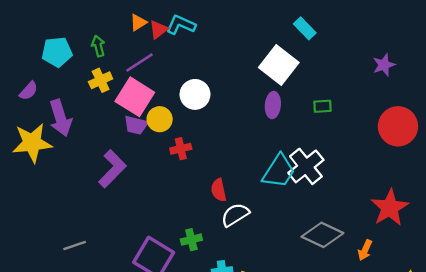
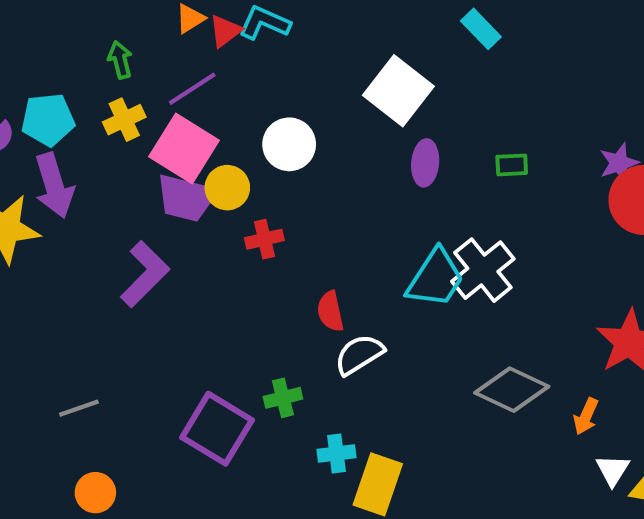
cyan pentagon: (57, 52) -> (48, 120), moved
white square: (279, 65) -> (398, 91), moved
purple star: (384, 65) -> (619, 163), moved
purple trapezoid: (136, 125) -> (186, 198), size x1.4

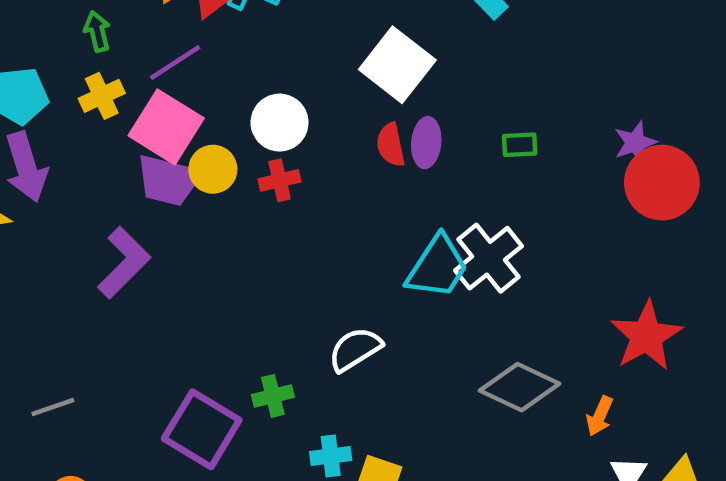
red cross: (264, 239) -> (280, 180), moved
red semicircle: (330, 311) -> (391, 145), moved

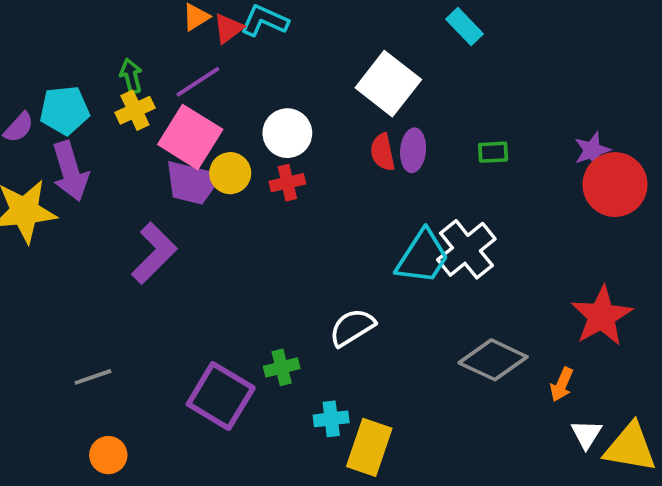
green arrow: (97, 31) -> (131, 76), moved

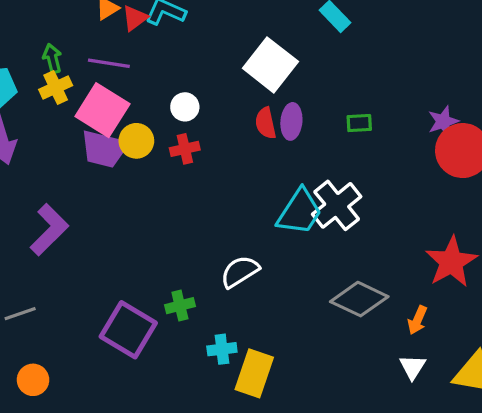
purple line: (198, 82) -> (109, 63), turned 42
white circle: (287, 133) -> (185, 107), size x0.7
purple L-shape: (154, 253) -> (49, 230), moved
white triangle: (586, 434) -> (413, 367), moved

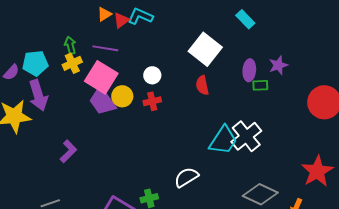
purple ellipse: (291, 121) -> (249, 70), moved
purple star: (443, 121) -> (278, 65), moved
purple trapezoid: (104, 149) -> (102, 101), turned 40
purple L-shape: (49, 230) -> (68, 151), size x0.7

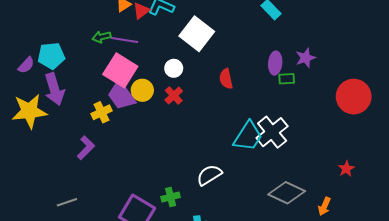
green arrow: (70, 45) -> (101, 37), moved, turned -90
white square: (205, 49) -> (197, 34), moved
yellow cross: (72, 63) -> (101, 112), moved
red cross: (152, 101) -> (174, 95), turned -30
red star: (317, 171) -> (346, 169), size x0.5

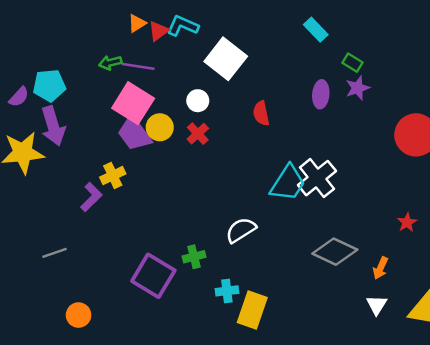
green rectangle: (287, 79) -> (353, 63), moved, turned 35
yellow cross: (101, 112) -> (113, 176), moved
gray line: (67, 202) -> (54, 253), moved

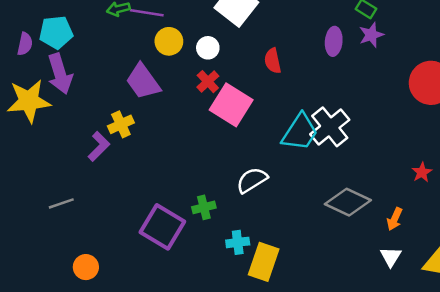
purple semicircle: (19, 97) -> (25, 44), turned -30
pink square: (133, 103) -> (231, 105), moved
yellow circle: (160, 127) -> (169, 41), moved

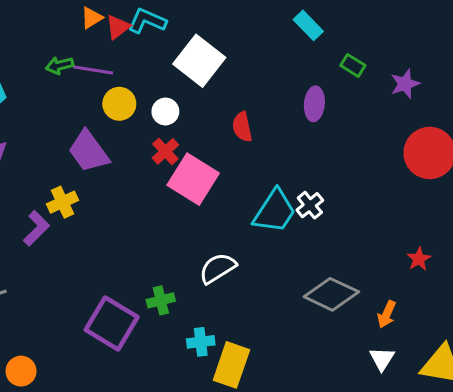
purple star: (371, 35) -> (405, 84), moved
white cross: (330, 127) -> (310, 205), size x0.6

